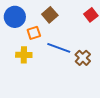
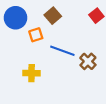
yellow cross: (24, 55) -> (32, 73), moved

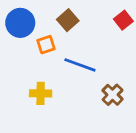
brown cross: (88, 61) -> (113, 95), moved

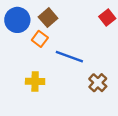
brown square: (68, 20) -> (48, 18), moved
orange square: (46, 45) -> (40, 39), turned -35

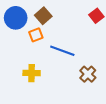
orange square: (40, 39) -> (36, 35), turned 32

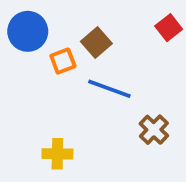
brown square: (43, 16) -> (96, 42), moved
yellow cross: (32, 73) -> (57, 154), moved

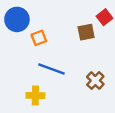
brown square: (96, 42) -> (86, 32), moved, turned 30
blue line: (109, 89) -> (52, 69), moved

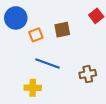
brown square: (86, 32) -> (62, 30), moved
brown cross: (95, 81) -> (88, 74), turned 35

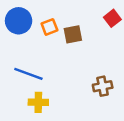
orange square: (36, 35) -> (49, 27), moved
blue line: (48, 63) -> (28, 74), moved

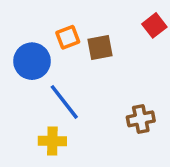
blue circle: (19, 21) -> (32, 61), moved
blue line: (28, 74) -> (64, 102), moved, turned 32

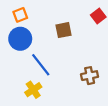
orange square: (68, 37) -> (20, 15), moved
yellow cross: (52, 141) -> (33, 90), turned -35

